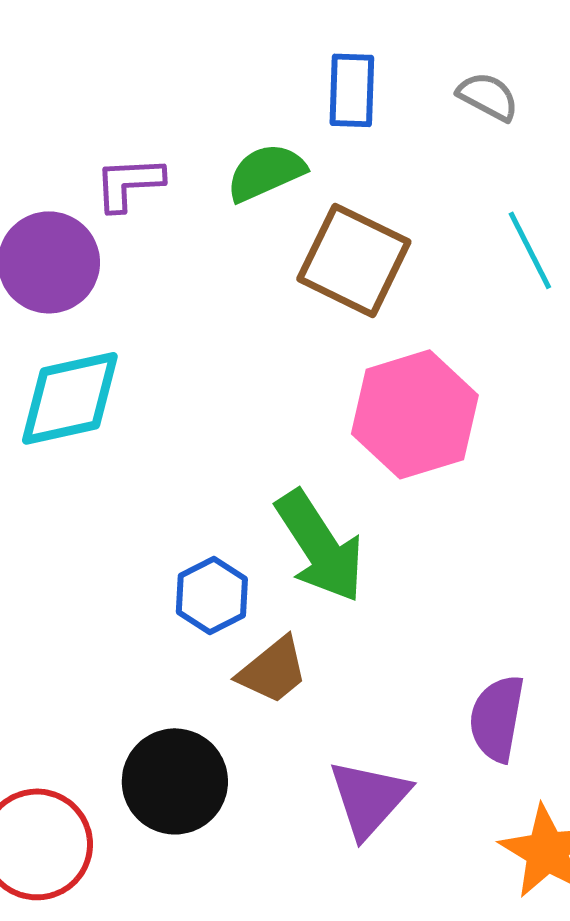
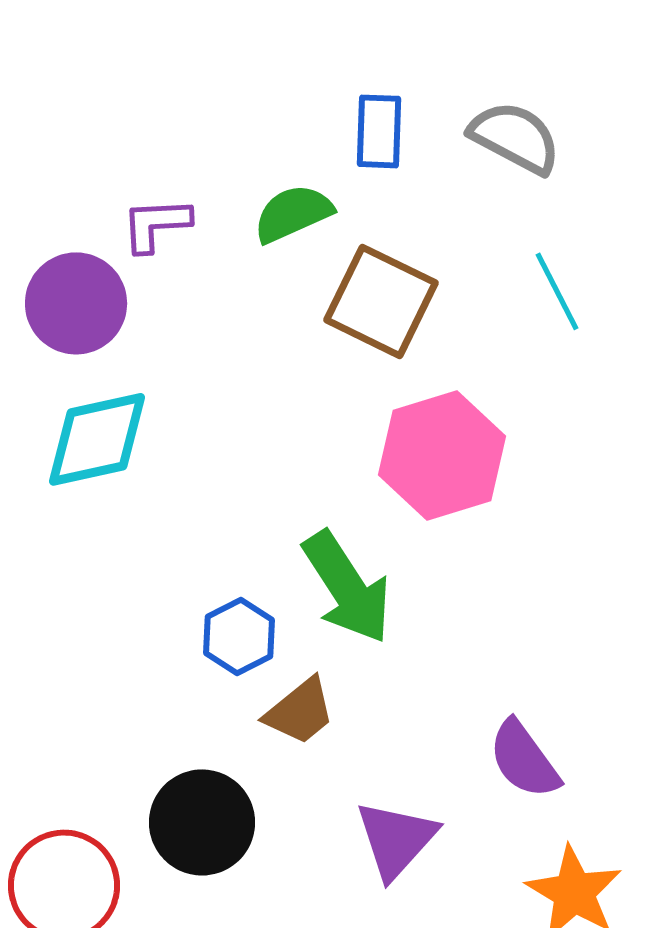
gray semicircle: (488, 96) -> (515, 137), size x1.5
purple semicircle: (497, 718) -> (524, 759), turned -46

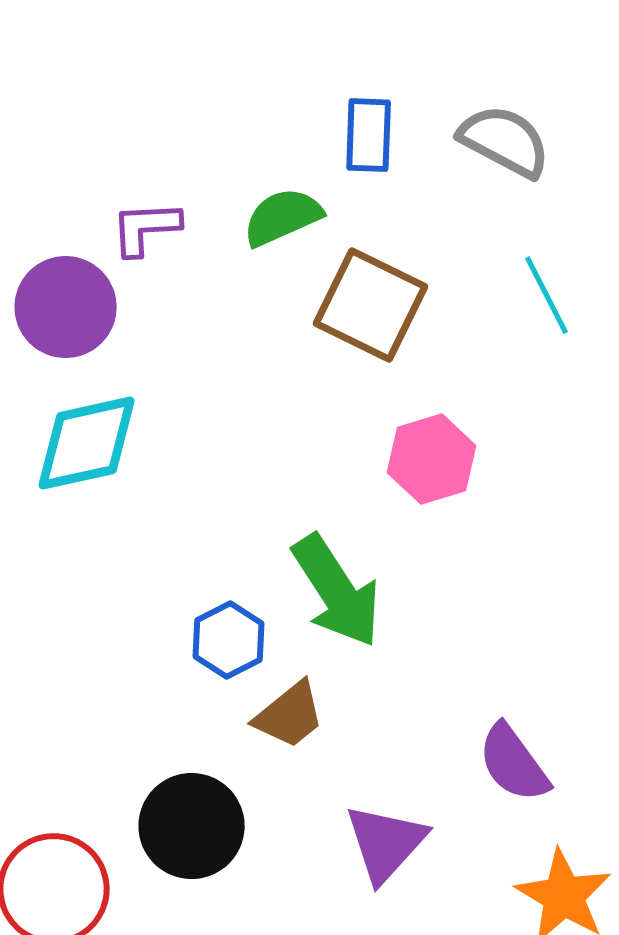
pink hexagon: (442, 455) -> (432, 459), size x0.7

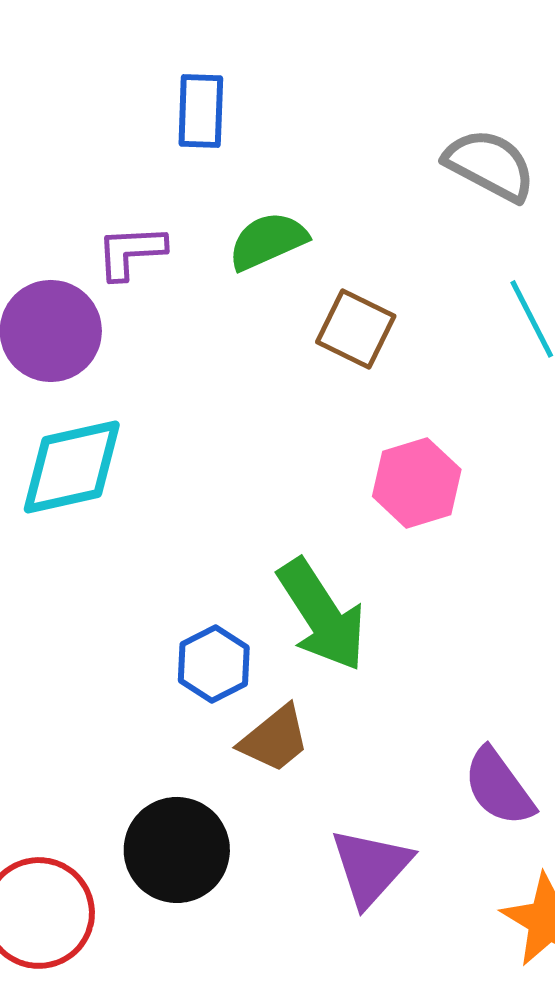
blue rectangle: (369, 135) -> (201, 111), moved
brown square: (371, 305) -> (356, 329), size x0.7

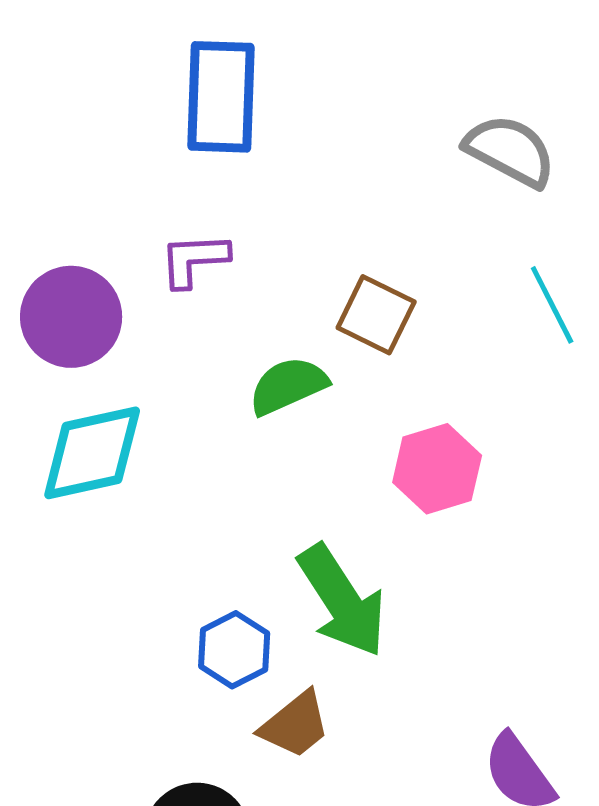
blue rectangle: (201, 111) -> (221, 97), size x1.5
green semicircle: (268, 241) -> (288, 386), moved
purple L-shape: (131, 252) -> (194, 260), moved

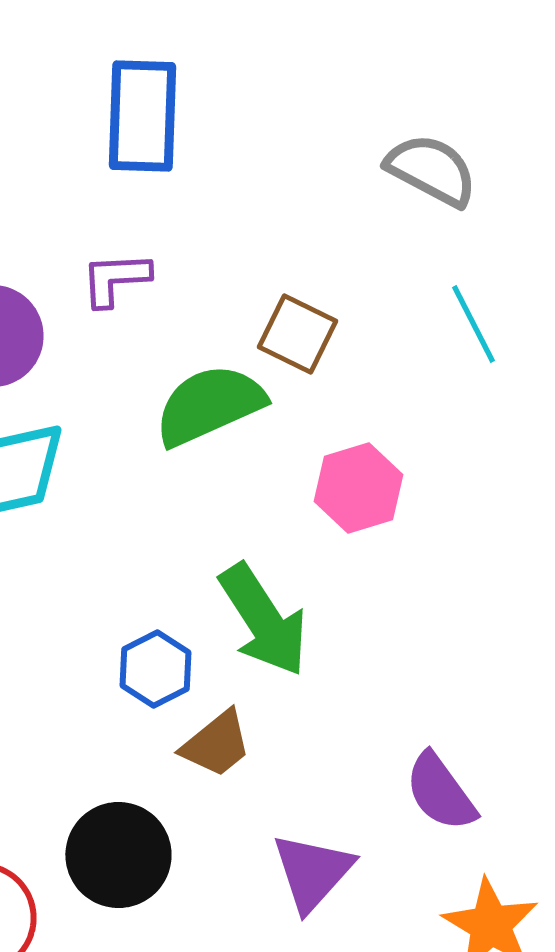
green semicircle: (288, 386) -> (209, 405), size x1.4

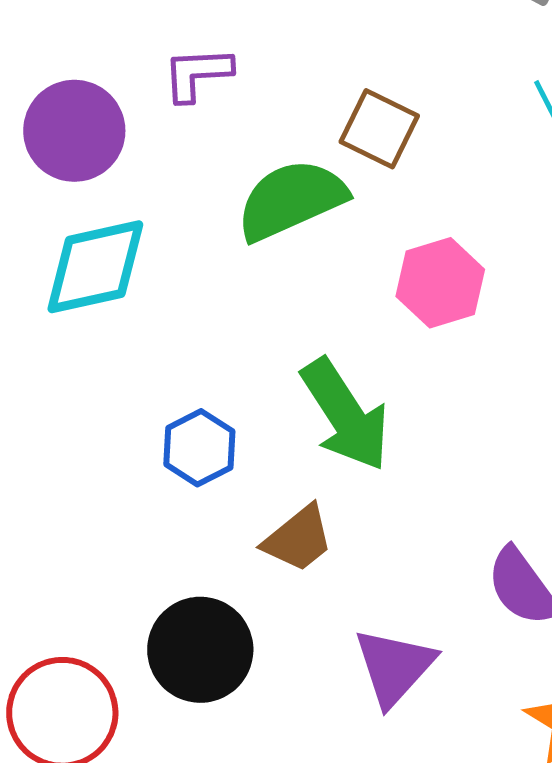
blue hexagon: (155, 669) -> (199, 448), moved

